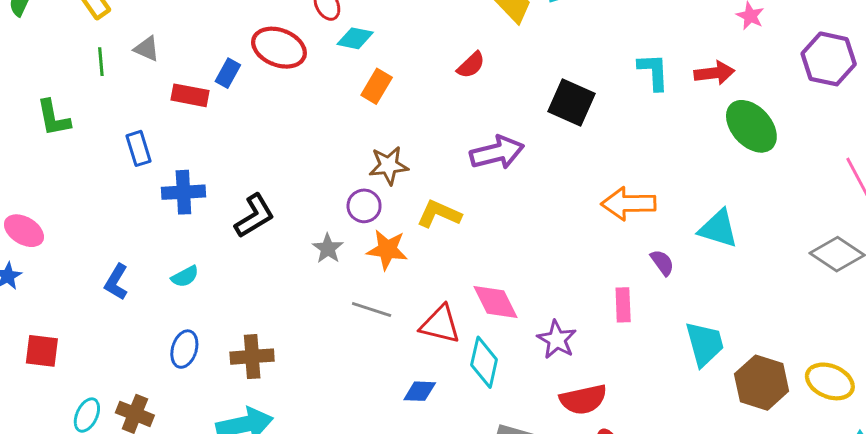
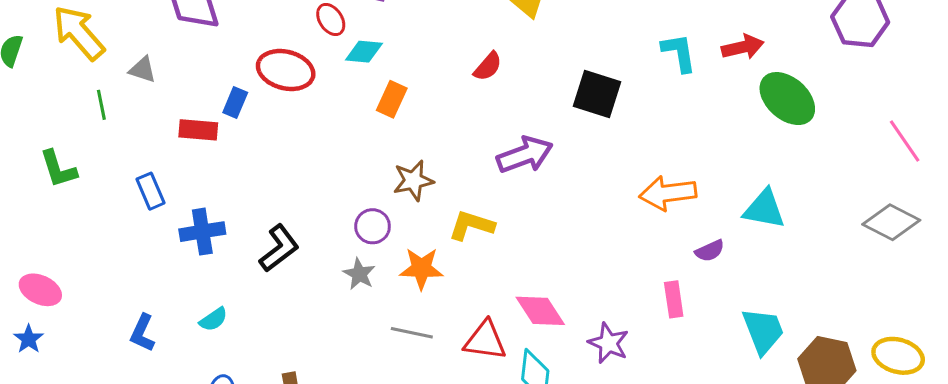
gray triangle: (147, 49) -> (143, 70), moved
purple circle: (364, 206) -> (373, 226), moved
purple semicircle: (662, 263) -> (710, 251), turned 108

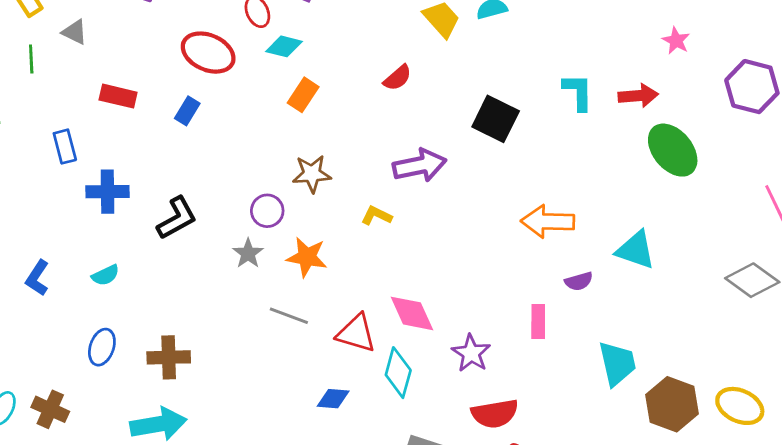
blue rectangle: (235, 102) -> (187, 111), moved
yellow L-shape: (471, 225) -> (376, 216), moved, size x0.7

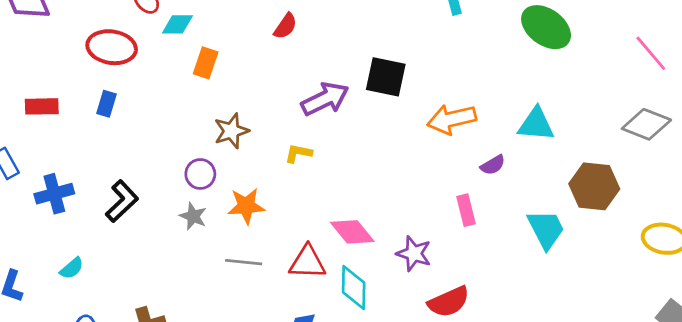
black square: (496, 119) -> (386, 77), moved
brown hexagon: (672, 404) -> (594, 186), moved

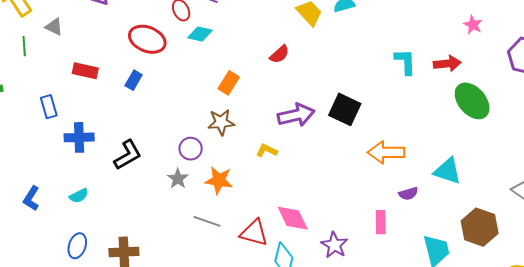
orange rectangle: (206, 63) -> (229, 83), moved

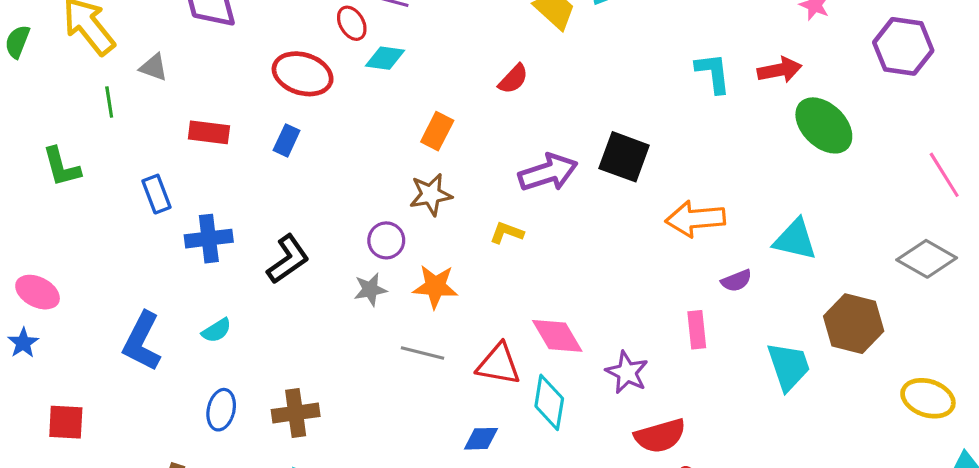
gray star: (178, 179) -> (370, 290), turned 30
blue L-shape: (31, 198) -> (142, 341), size x1.5

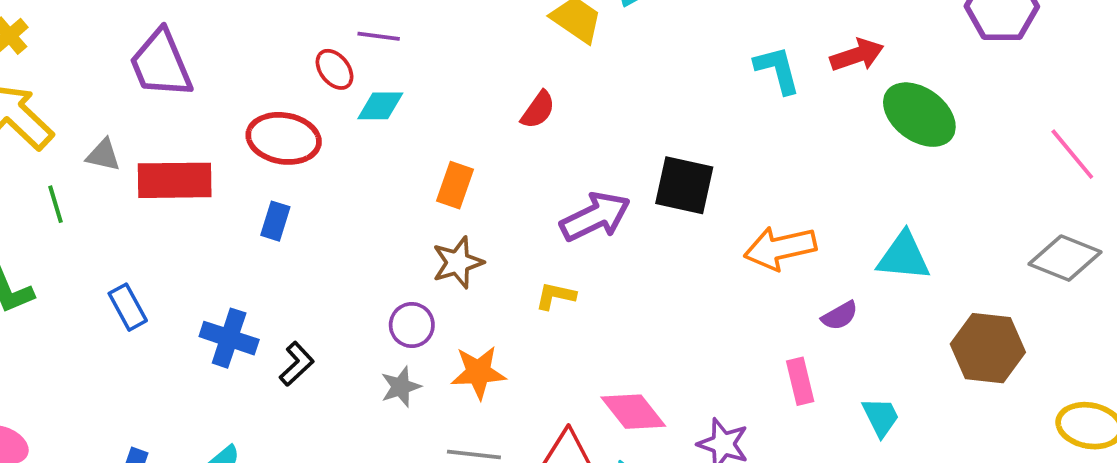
red rectangle: (209, 132) -> (175, 180), moved, size x1.5
blue cross: (209, 239) -> (229, 338), moved, turned 33
black L-shape: (288, 259) -> (297, 364), size x0.7
cyan trapezoid: (789, 366) -> (881, 417), moved, size x0.7

